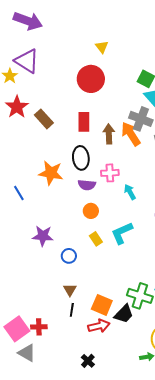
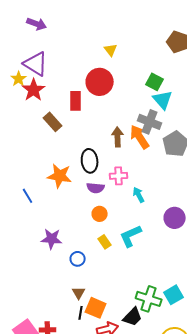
purple arrow: (28, 21) -> (37, 24), size x0.7
red star: (17, 107) -> (34, 90), moved
red rectangle: (84, 122) -> (76, 101), moved
orange square: (102, 305) -> (96, 308), moved

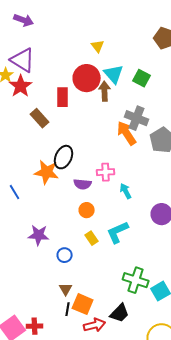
cyan triangle: (163, 100) -> (114, 74), moved
brown arrow: (118, 137) -> (105, 91), moved
black ellipse: (90, 161) -> (64, 157), moved, turned 30
green cross: (149, 299) -> (136, 280), moved

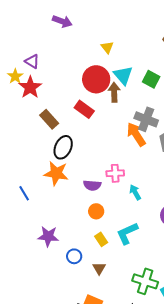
purple arrow: (24, 20) -> (62, 21), moved
purple triangle: (23, 60) -> (32, 61), size x0.6
red rectangle: (63, 97) -> (84, 109), moved, turned -54
black ellipse: (64, 157) -> (63, 147), moved
brown triangle: (66, 289) -> (99, 268), moved

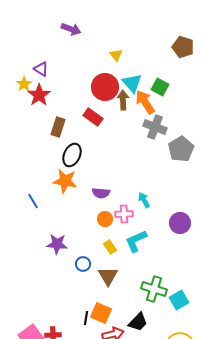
brown rectangle: (49, 119) -> (58, 127), turned 60
orange arrow: (136, 134) -> (145, 102), moved
pink cross: (115, 173) -> (124, 214), moved
brown triangle: (99, 268) -> (108, 276), size x1.5

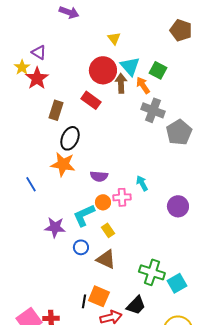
orange arrow: (145, 102) -> (143, 85), size x0.7
cyan L-shape: (136, 241) -> (84, 215), moved
brown triangle: (108, 276) -> (106, 259), turned -35

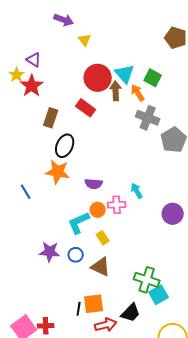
yellow triangle: (114, 38) -> (85, 40), moved
purple star: (55, 227) -> (50, 252), moved
cyan square: (177, 283) -> (159, 295), moved
orange square: (99, 296) -> (94, 304), turned -30

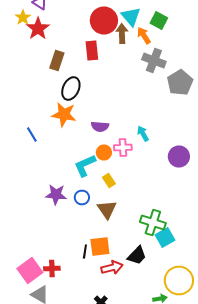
red rectangle: (86, 108) -> (92, 50), turned 48
brown triangle: (101, 267) -> (107, 210), turned 30

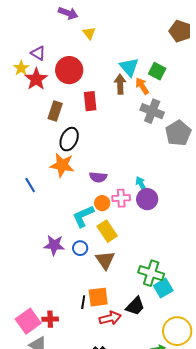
red circle: (104, 20) -> (69, 70), moved
purple circle: (179, 156) -> (147, 199), moved
yellow rectangle: (109, 180) -> (107, 231), size x1.5

